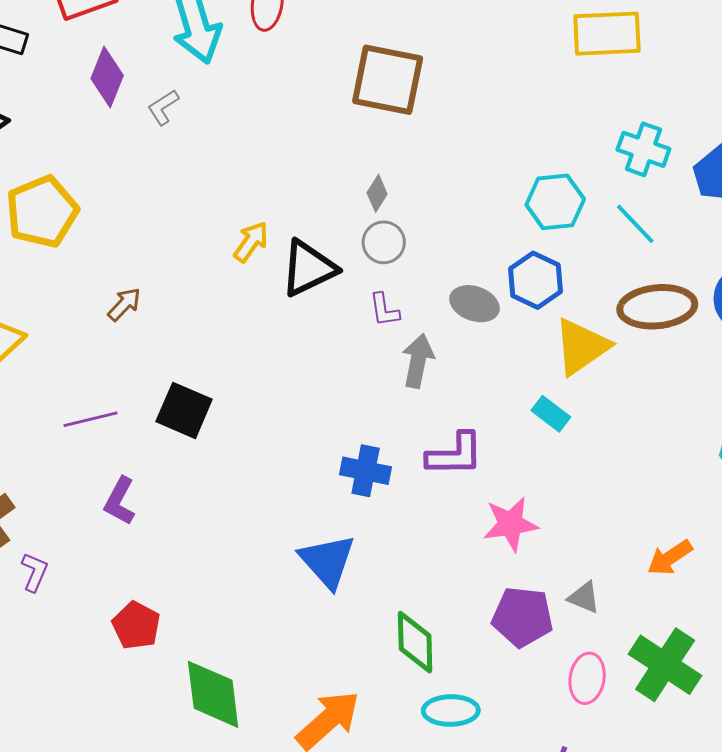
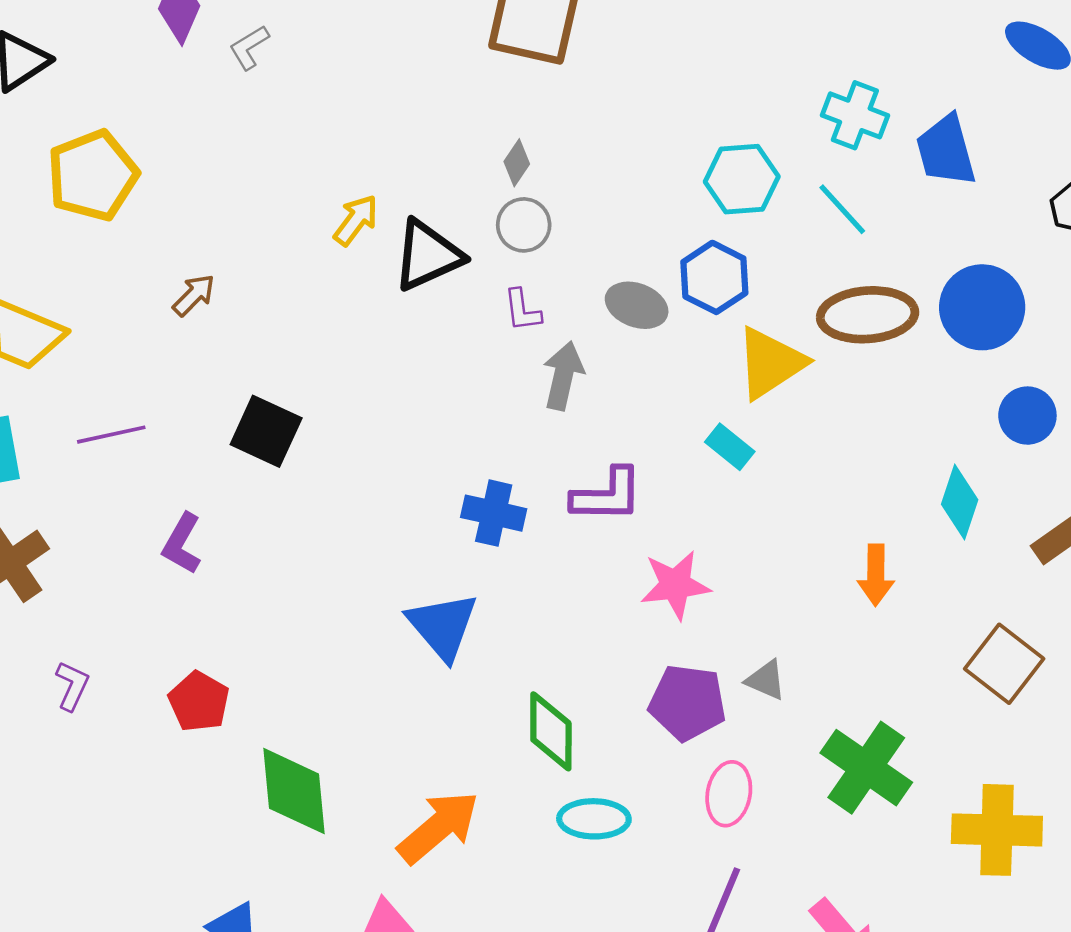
purple line: (91, 419) -> (111, 435), moved
orange arrow: (670, 558) -> (876, 575), moved, turned -57
purple L-shape: (34, 572) -> (72, 686), moved
pink ellipse: (587, 678) -> (729, 794), moved

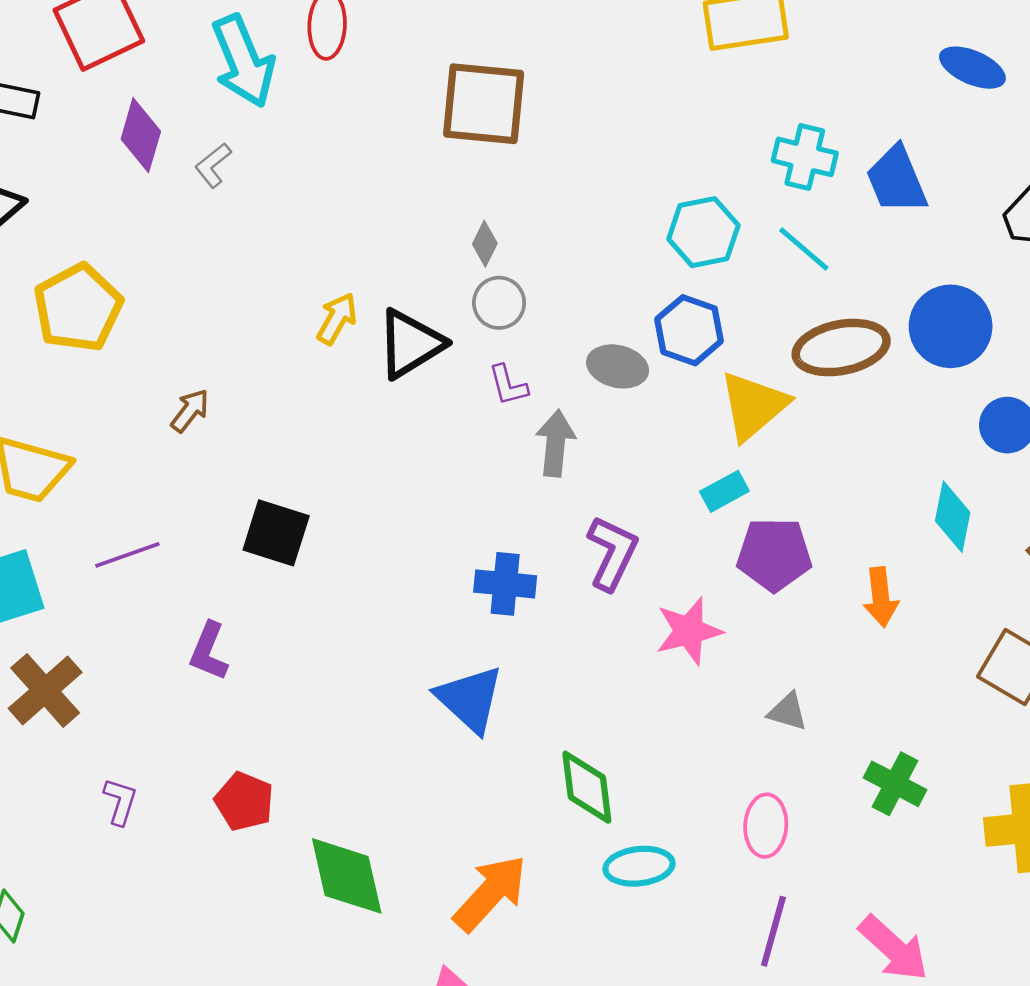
cyan rectangle: (730, 447) -> (724, 491), turned -60
purple L-shape: (607, 495) -> (612, 553), turned -58
purple pentagon: (687, 703) -> (774, 554), moved
green cross: (866, 768) -> (895, 784), size x0.7

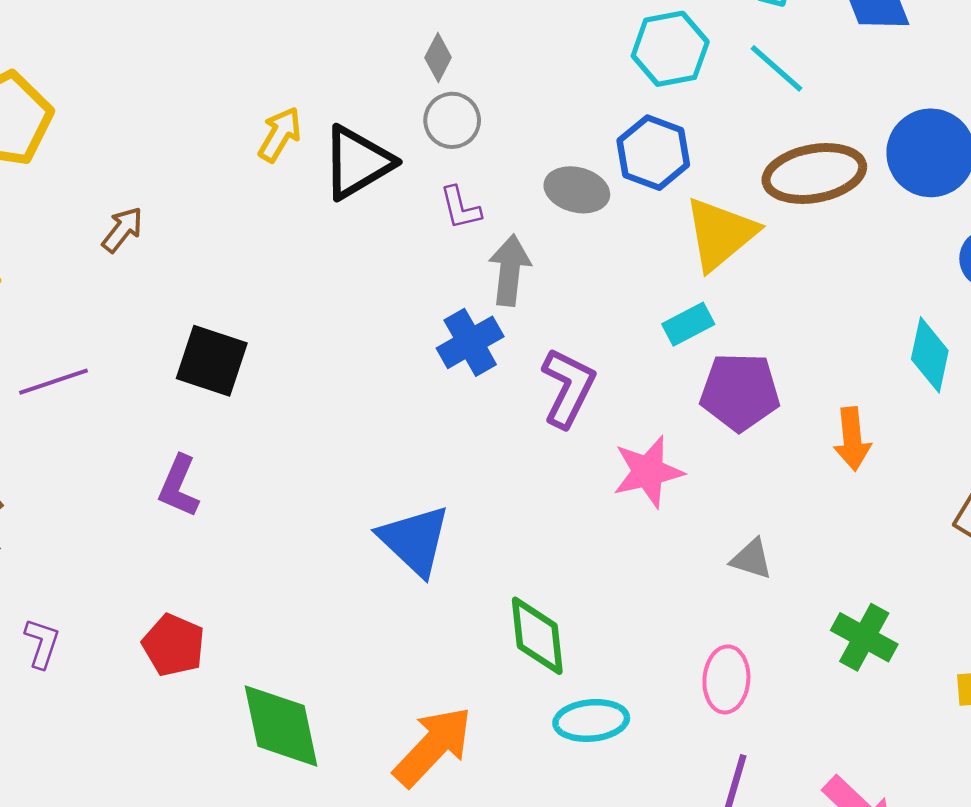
blue cross: (505, 584) -> (470, 342), moved, turned -36
purple L-shape: (209, 651) -> (179, 486), moved

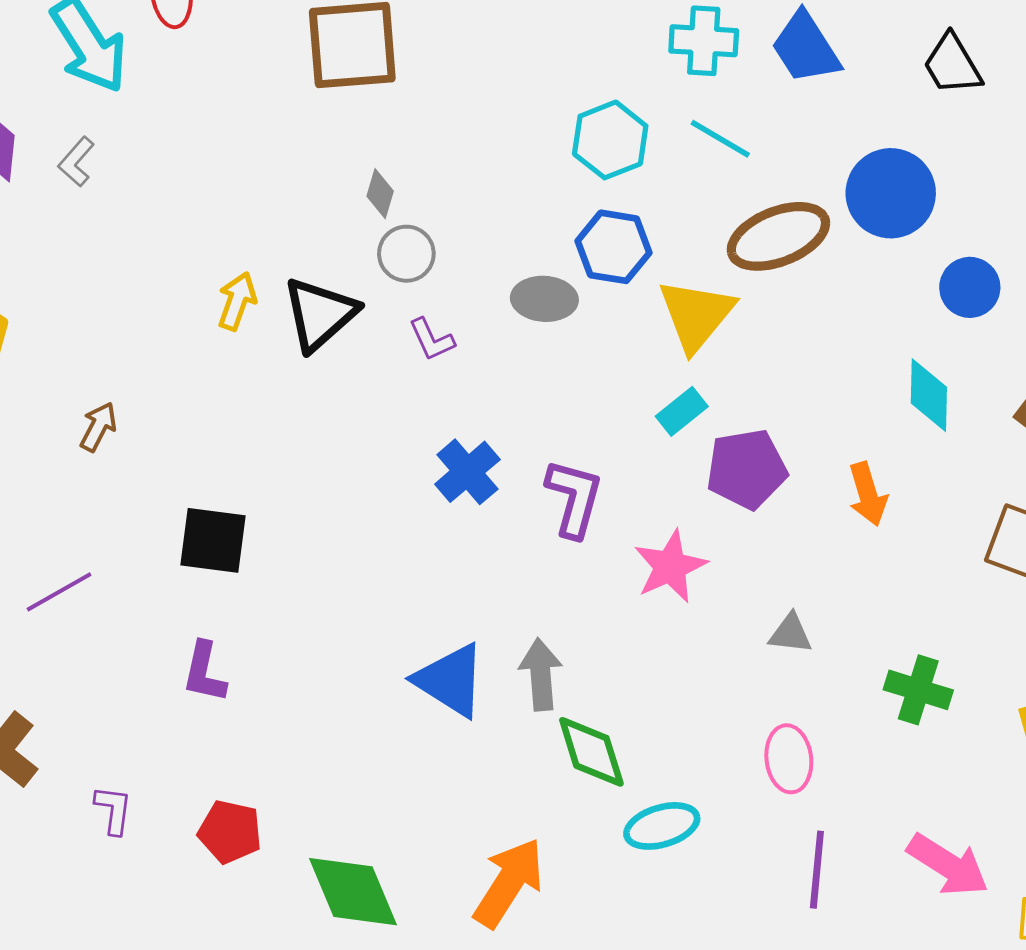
gray arrow: (510, 270) -> (541, 674), moved
purple L-shape: (42, 643) -> (113, 810), moved

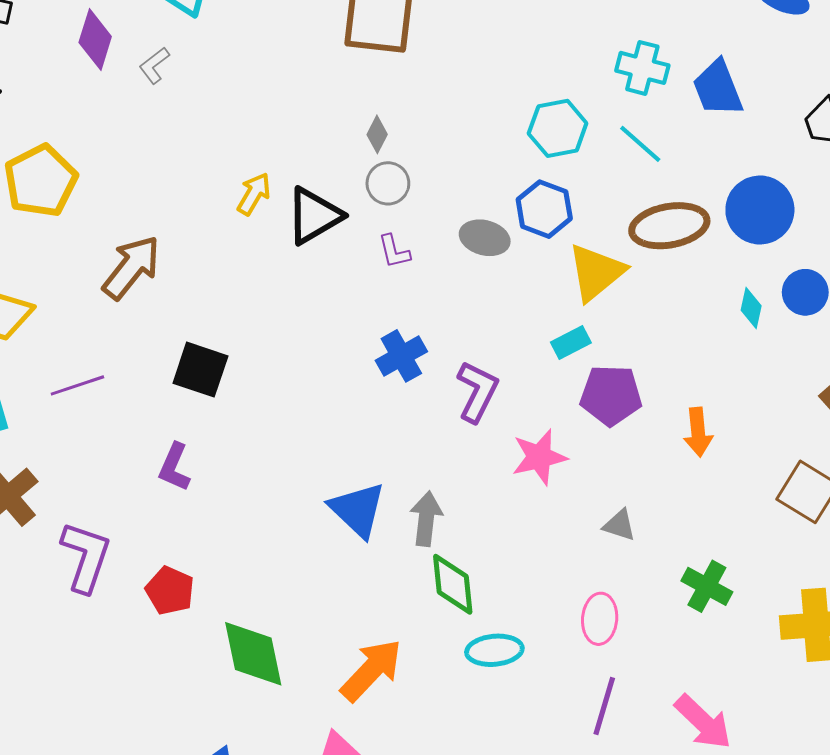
cyan diamond: (929, 395) -> (751, 308), moved, size x0.7
brown arrow: (98, 427) -> (131, 267), size x1.8
purple L-shape: (113, 810) -> (86, 557), size x1.8

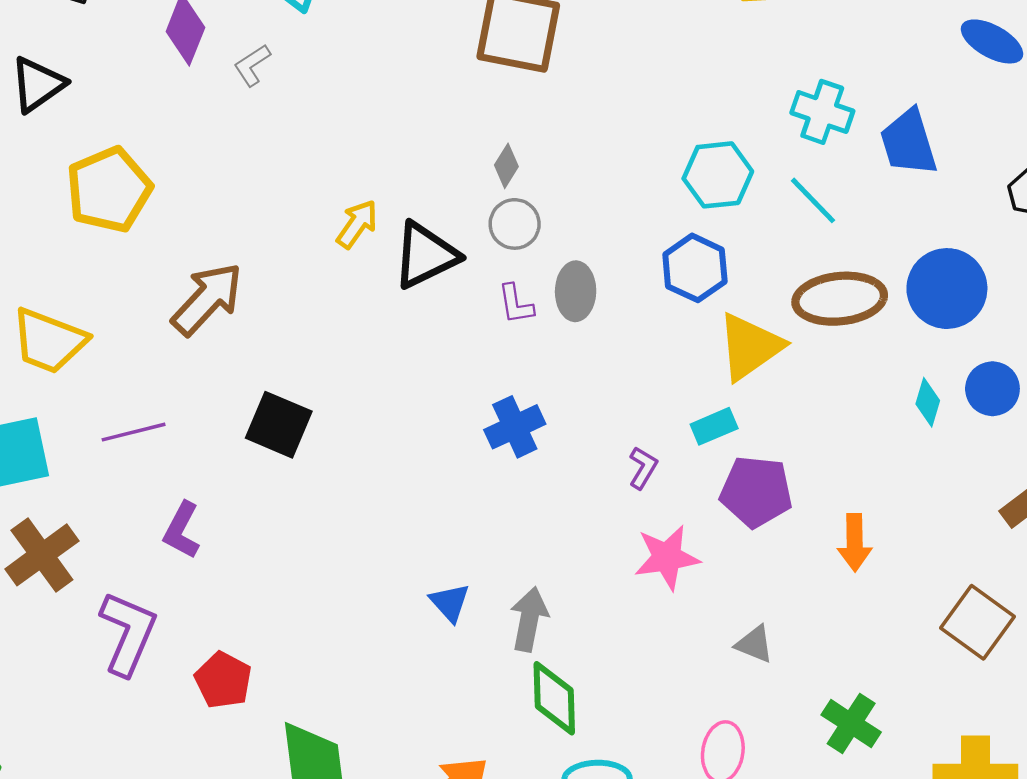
gray ellipse: (485, 238) -> (576, 291), moved, turned 72
purple L-shape: (477, 392) -> (643, 468), moved, size x0.6
purple L-shape: (174, 467) -> (182, 530), moved
blue triangle: (358, 510) -> (450, 603), size x0.6

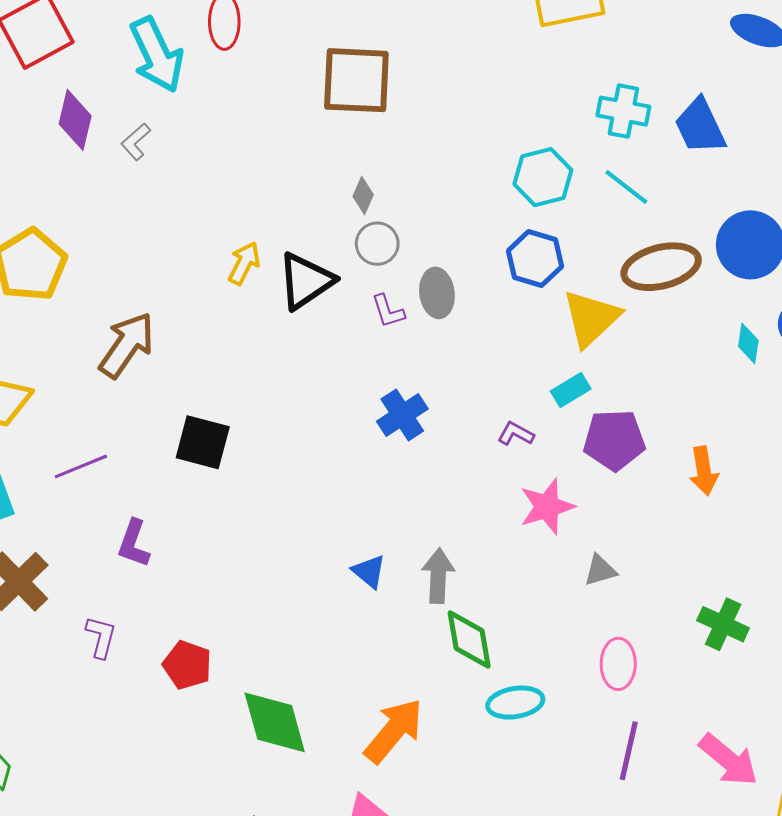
purple L-shape: (643, 468) -> (516, 434), turned -84
purple L-shape: (128, 633) -> (101, 637), size x0.6
gray triangle: (754, 644) -> (600, 570), moved, turned -30

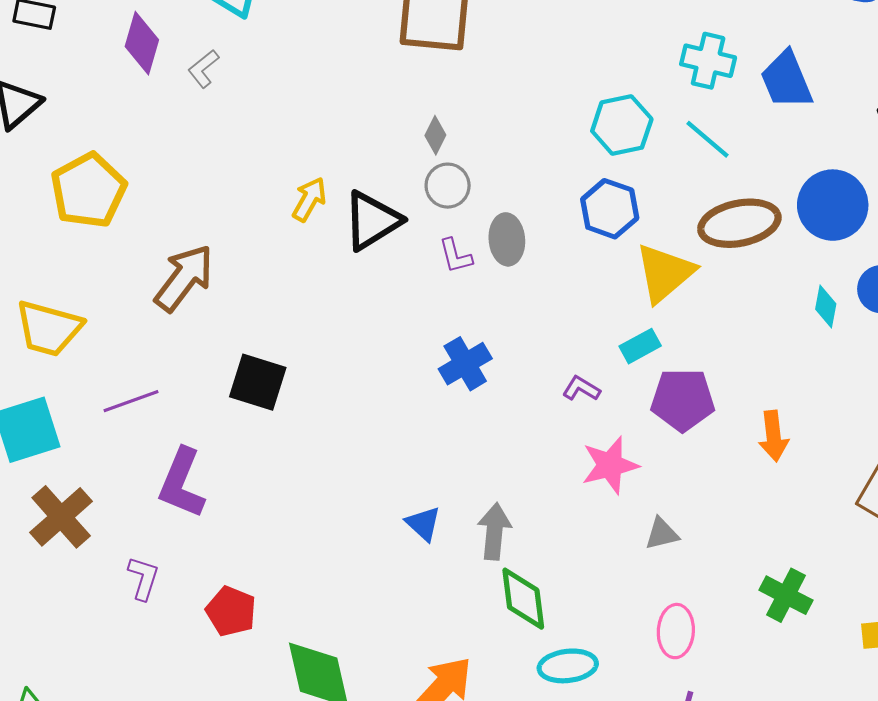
purple L-shape: (134, 543) -> (182, 483), size x1.4

